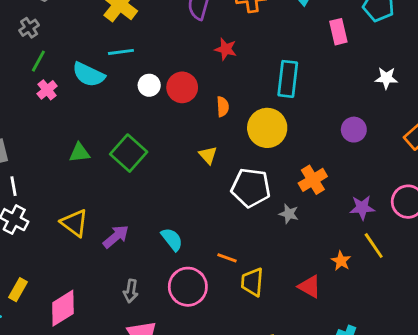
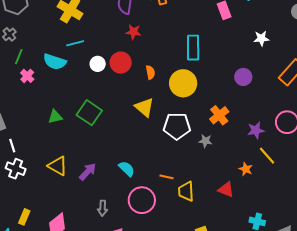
red star: (226, 49) -> (133, 32), moved
yellow triangle: (208, 155) -> (144, 107), size x1.5

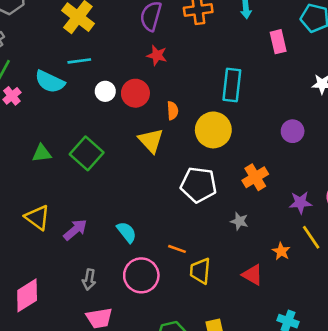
yellow triangle: (144, 107) -> (151, 140), moved
gray star: (205, 141) -> (239, 221), moved

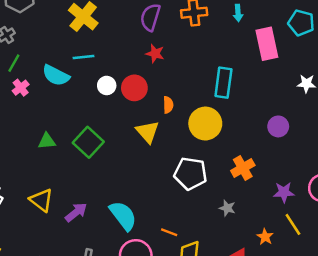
pink rectangle: (278, 42) -> (267, 44), size x1.5
cyan semicircle: (127, 232) -> (123, 216), size x1.5

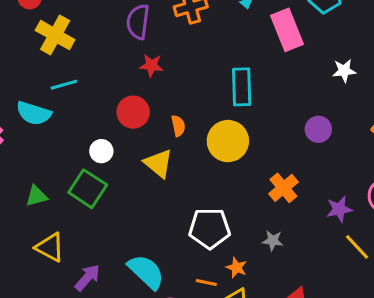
white circle: (107, 85) -> (101, 151), moved
white pentagon: (190, 174) -> (210, 228), moved
yellow triangle: (41, 200) -> (50, 247), moved
orange star: (265, 237) -> (236, 268), moved

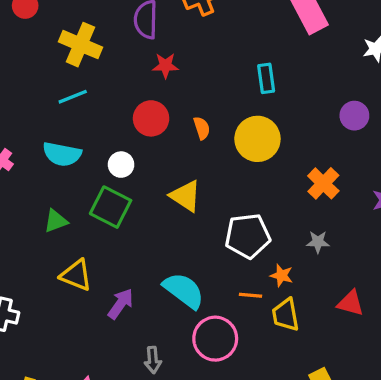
yellow cross: (55, 35) -> (80, 45), moved
cyan rectangle: (242, 87) -> (266, 78), size x0.7
cyan semicircle: (34, 113) -> (62, 154), moved
yellow triangle: (159, 163) -> (186, 196), moved

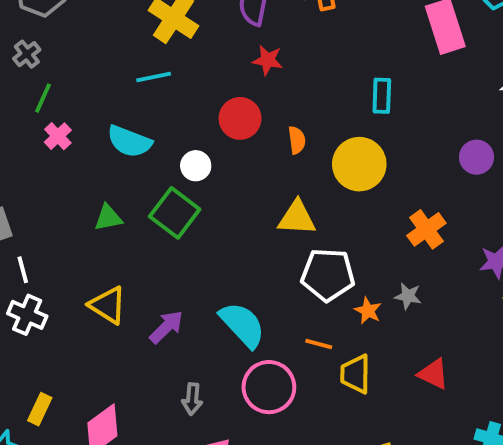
yellow triangle: (186, 196) -> (297, 218), moved, turned -40
yellow triangle: (76, 275) -> (108, 305), moved
orange star: (282, 275) -> (368, 311), moved

